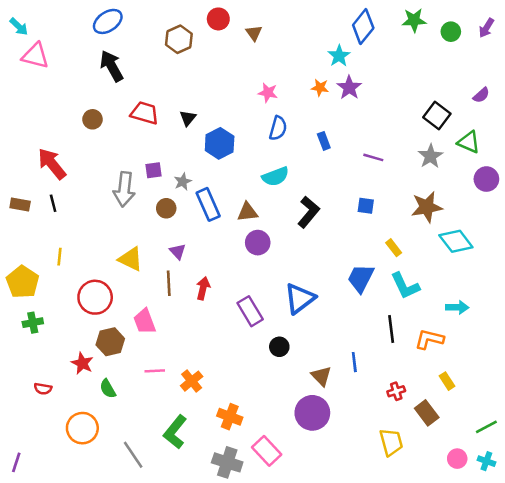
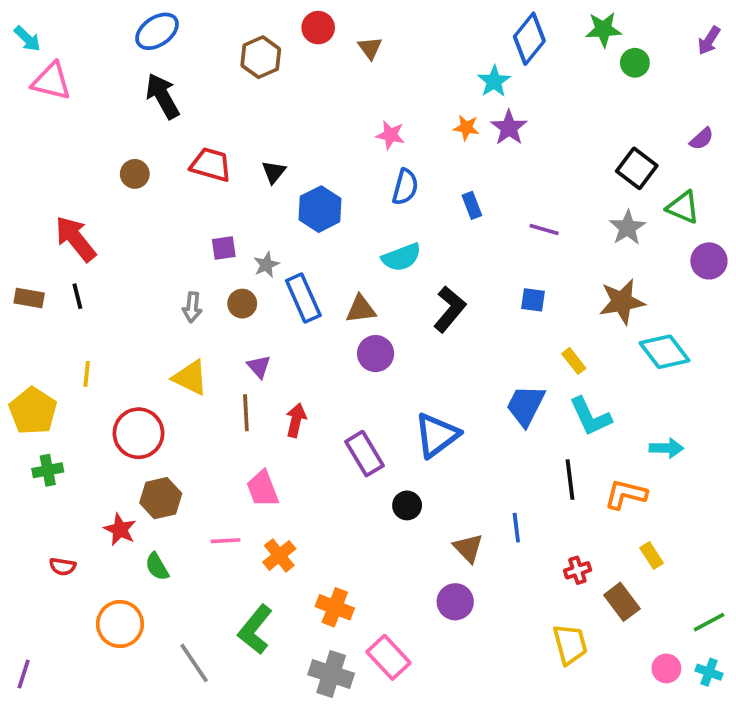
green circle: (451, 32) -> (635, 63), moved
gray arrow: (124, 189) -> (192, 307), moved, size x0.6
pink trapezoid: (145, 321) -> (263, 489), moved
purple circle: (312, 413) -> (455, 602), size x0.7

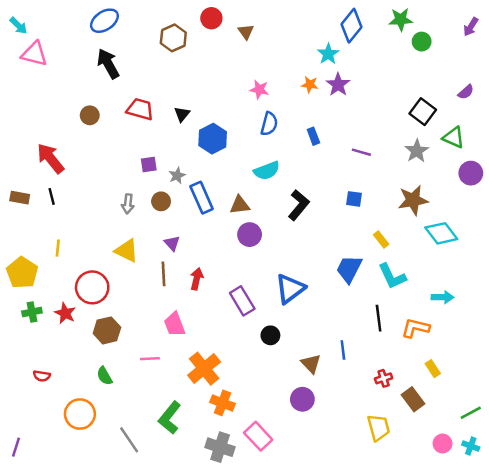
red star: (120, 530) -> (65, 313), moved
orange cross: (279, 555) -> (204, 369), moved, size x1.5

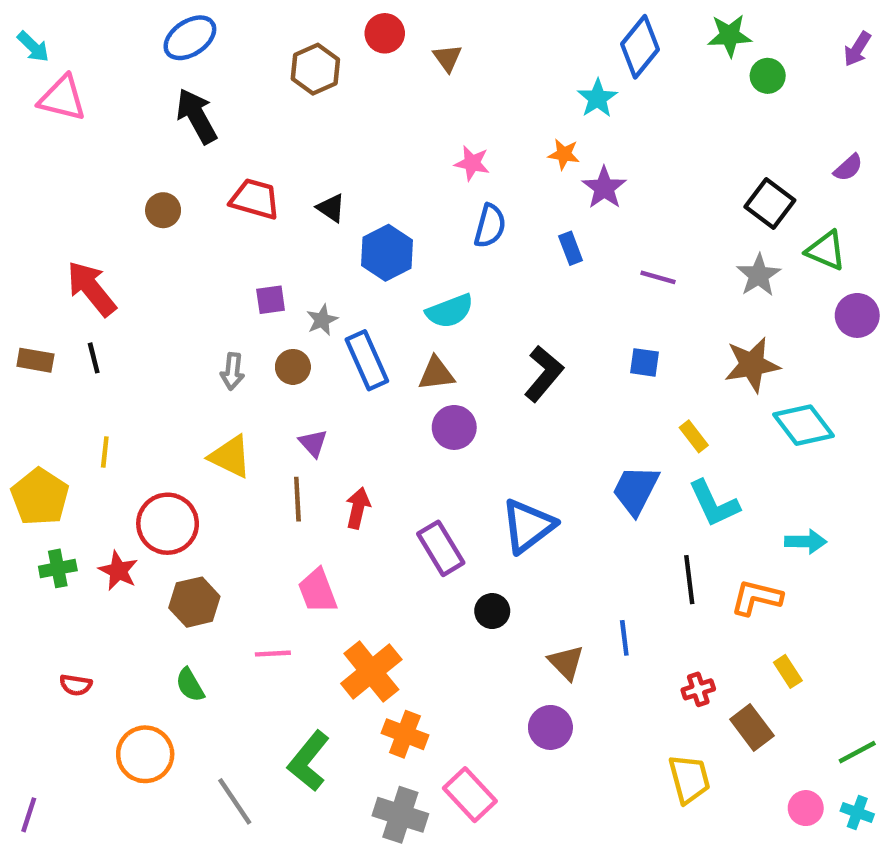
purple star: (338, 85) -> (604, 188), moved
black triangle: (182, 114) -> (331, 208), turned -35
cyan semicircle: (267, 171) -> (450, 311), moved

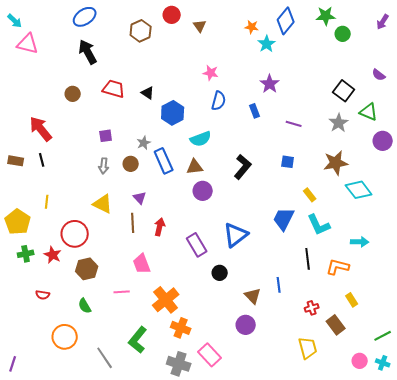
orange star: (564, 154) -> (252, 27), moved
purple semicircle: (848, 168) -> (379, 75), turned 80
purple square: (271, 300) -> (106, 136), moved
red semicircle: (76, 685) -> (43, 295), moved

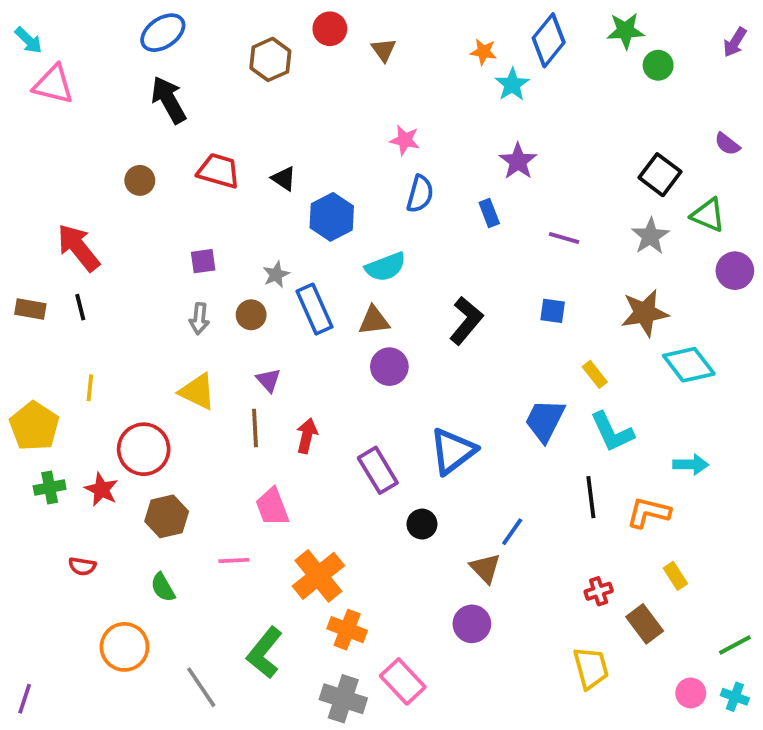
blue line: (279, 285) -> (512, 532), moved, turned 42

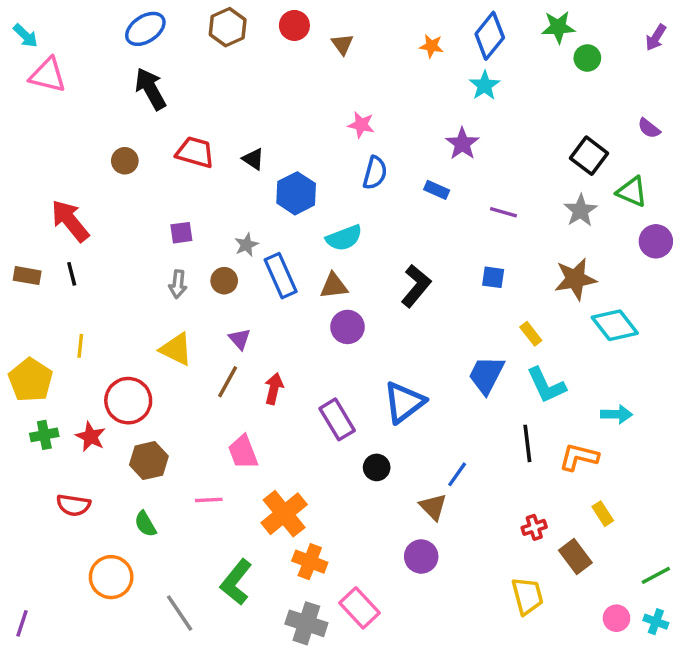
brown hexagon: (270, 59) -> (228, 27), moved
cyan star: (512, 84) -> (485, 85), moved
blue rectangle: (489, 213) -> (437, 190), turned -45
brown line: (255, 428) -> (228, 382), turned 32
red semicircle: (82, 566) -> (73, 505), size x1.4

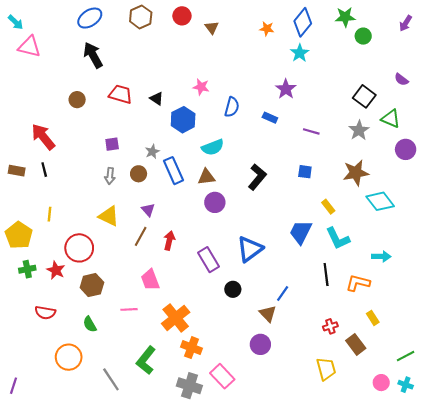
pink star: (361, 125) -> (201, 87), moved

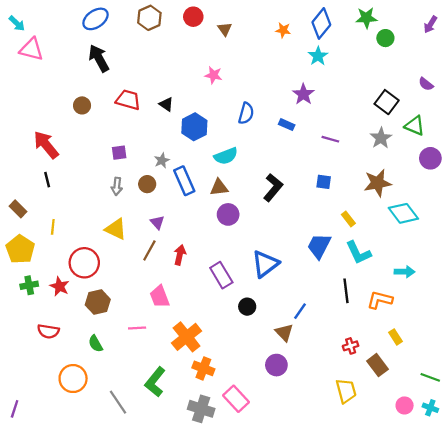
pink star: (201, 87) -> (213, 75), moved
brown rectangle: (17, 171) -> (18, 209), moved, turned 35
green line: (406, 356) -> (430, 377), turned 48

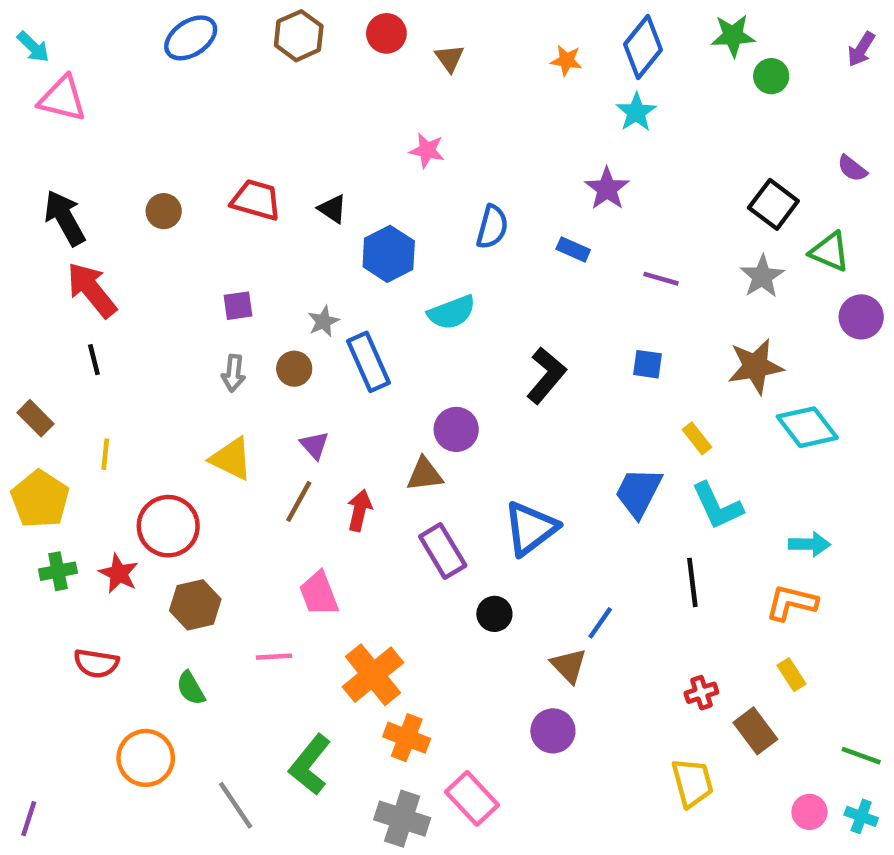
black arrow: (99, 58) -> (65, 218), moved
brown triangle: (219, 187) -> (425, 474), moved
orange L-shape: (380, 300) -> (791, 603), moved

